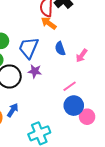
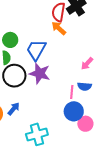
blue semicircle: (60, 49) -> (85, 86), moved, turned -72
purple star: (35, 71) -> (40, 73), size x1.5
pink line: (70, 86) -> (72, 92), turned -56

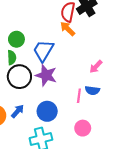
blue circle: (74, 111) -> (47, 111), moved
pink circle: (85, 124) -> (83, 128), moved

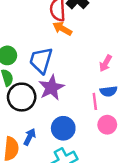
purple star: (46, 75) -> (51, 88), turned -30
pink circle: (83, 128) -> (107, 125), moved

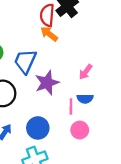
purple star: (51, 88) -> (47, 83), moved

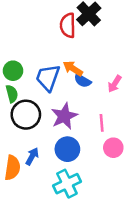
orange arrow: (49, 34) -> (73, 68), moved
purple star: (47, 83) -> (64, 116), moved
blue semicircle: (85, 99) -> (83, 81), moved, turned 35

